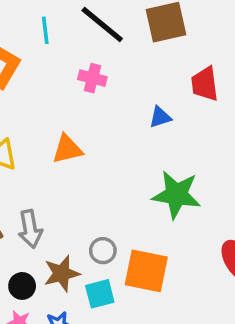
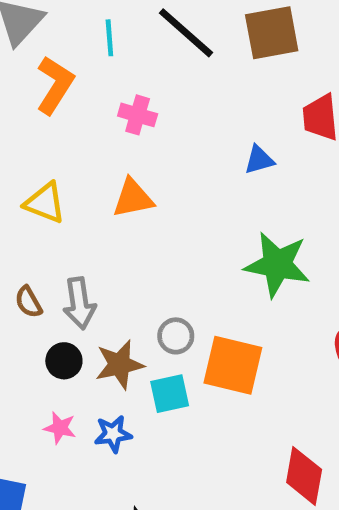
pink cross: (92, 78) -> (138, 115), moved
black circle: (22, 286) -> (64, 361), moved

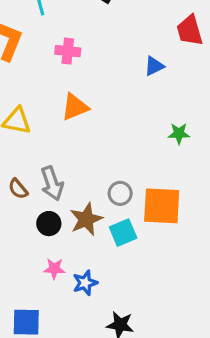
green star: (277, 264) -> (179, 133), size x0.5
blue star: (113, 434) -> (85, 283), moved

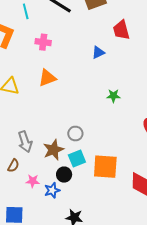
gray arrow: (52, 183) -> (25, 142), moved
brown semicircle: (18, 189) -> (13, 166), moved, turned -112
orange square: (162, 206) -> (105, 167), moved
black circle: (49, 224) -> (64, 175), moved

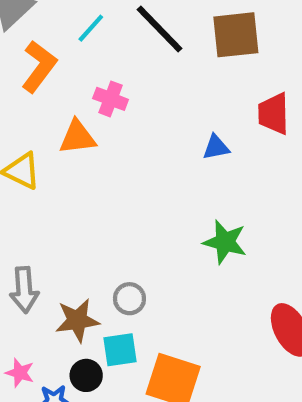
cyan line: (26, 11) -> (91, 28), turned 42
orange triangle: (47, 78) -> (77, 137), moved
green star: (113, 96) -> (225, 242), size x1.5

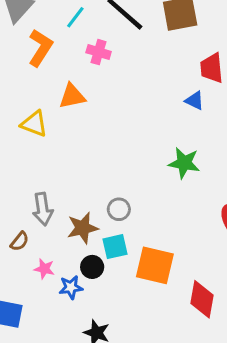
pink cross: (111, 99) -> (99, 52), moved
blue triangle: (216, 147) -> (194, 101), moved, turned 42

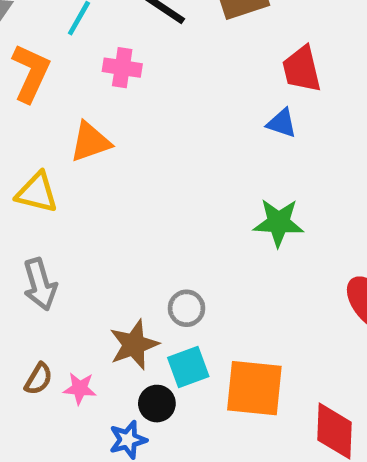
gray arrow: (43, 209) -> (40, 284), moved
pink star: (44, 269) -> (80, 388), moved

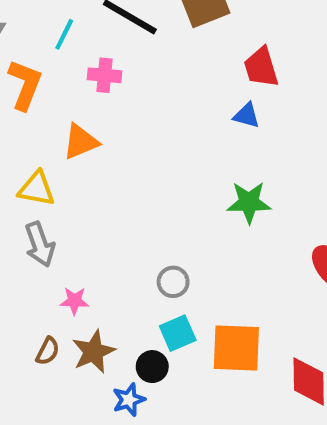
gray arrow: (40, 284) -> (40, 244), moved
brown star: (134, 345) -> (94, 352), moved
pink star: (80, 388) -> (74, 301), moved

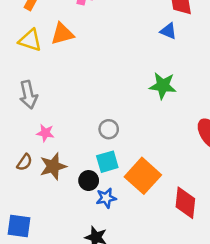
yellow triangle: (37, 189) -> (30, 40), moved
orange square: (236, 348) -> (143, 176), turned 32
blue star: (129, 400) -> (106, 198), moved

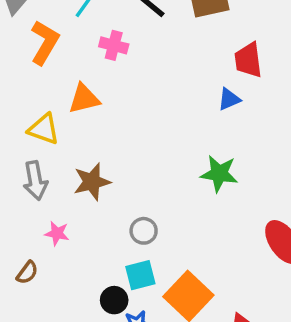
blue triangle: (168, 31) -> (229, 99), turned -48
yellow triangle: (30, 40) -> (44, 129), moved
brown star: (53, 166) -> (92, 182), moved

